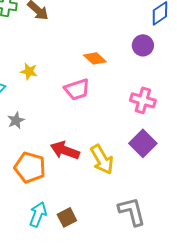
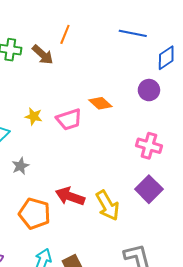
pink trapezoid: (77, 89) -> (69, 119), moved

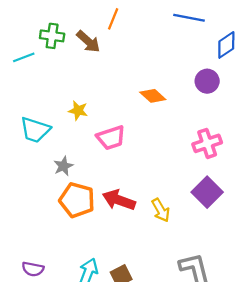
pink trapezoid: (69, 119) -> (111, 138), moved
pink cross: (149, 146) -> (207, 143), turned -35
yellow arrow: (107, 205) -> (161, 210), size x0.7
orange pentagon: (35, 214) -> (77, 200), moved

